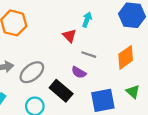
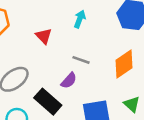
red triangle: (69, 36) -> (44, 36), moved
purple semicircle: (79, 72) -> (69, 81), turned -80

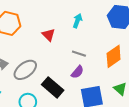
purple semicircle: (69, 81) -> (77, 72), moved

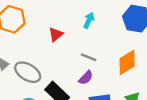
red triangle: (49, 35) -> (56, 34), turned 32
gray ellipse: (25, 70) -> (28, 72), turned 65

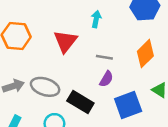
red triangle: (56, 34) -> (65, 41), size x1.5

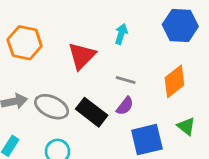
black rectangle: (80, 102) -> (92, 112), moved

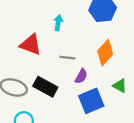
red triangle: (82, 56) -> (31, 45), turned -45
purple semicircle: (125, 106) -> (81, 76), moved

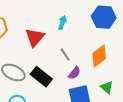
red triangle: (31, 45) -> (35, 37), turned 40
gray line: (67, 58) -> (65, 55), turned 40

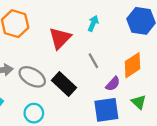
purple semicircle: (74, 73) -> (113, 84), moved

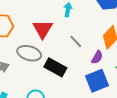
gray ellipse: (32, 77) -> (29, 53), moved

